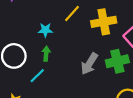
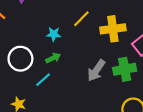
green arrow: (46, 54) -> (53, 58), turned 56

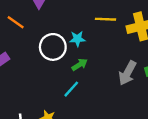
yellow line: (81, 19) -> (106, 19), turned 54
white circle: (20, 59) -> (53, 47), moved

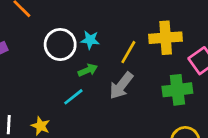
yellow line: (106, 19) -> (128, 52), moved, turned -72
gray arrow: (127, 73) -> (121, 86), moved

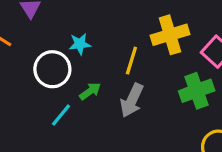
cyan star: (90, 40) -> (80, 44), moved
cyan line: (73, 97) -> (61, 115), moved

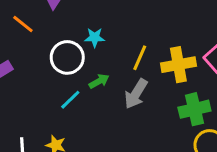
yellow cross: (170, 35) -> (178, 65), moved
green cross: (197, 91) -> (194, 109), moved

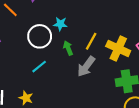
yellow cross: (178, 65) -> (118, 49), turned 30
green arrow: (99, 81) -> (68, 48), moved, turned -88

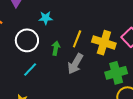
cyan star: (60, 24) -> (46, 18), moved
green arrow: (68, 48) -> (56, 48), turned 40

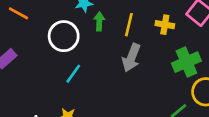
yellow cross: (104, 43) -> (165, 25), size x0.6
green arrow: (56, 48) -> (99, 21), moved

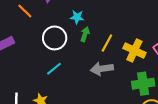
yellow cross: (165, 25) -> (134, 50), size x1.5
gray arrow: (131, 58) -> (102, 69), turned 45

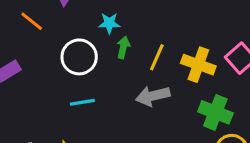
cyan line: (54, 69) -> (82, 102), turned 35
green cross: (143, 84) -> (215, 112), turned 35

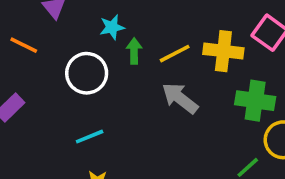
yellow line: (157, 57) -> (175, 54), turned 52
gray arrow: (153, 96) -> (180, 98), turned 64
cyan line: (82, 102) -> (90, 137), moved

